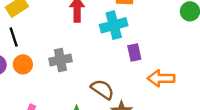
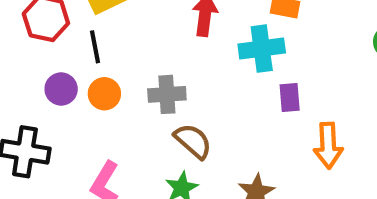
orange arrow: (161, 78) -> (328, 146), turned -100
brown semicircle: (102, 89) -> (193, 141), moved

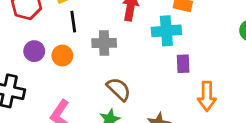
black line: (95, 47) -> (73, 22), moved
gray cross: (167, 94) -> (104, 43), moved

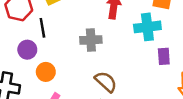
black line: (73, 22) -> (42, 28), moved
orange circle: (62, 56) -> (46, 72), moved

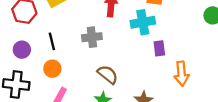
black line: (42, 28) -> (52, 41), moved
purple circle: (27, 50) -> (22, 50), moved

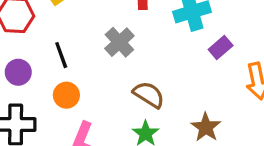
gray cross: (92, 37) -> (119, 42), turned -30
purple rectangle: (159, 48) -> (221, 48), turned 63

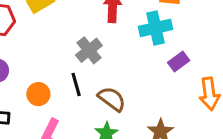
black line: (61, 55) -> (76, 84), moved

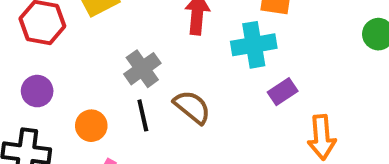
gray cross: (89, 50) -> (142, 69), moved
brown semicircle: (112, 99) -> (192, 107), moved

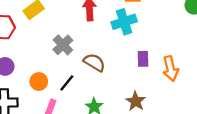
purple rectangle: (283, 92) -> (143, 59), moved, turned -49
black line: (143, 115) -> (67, 83), moved, turned 60

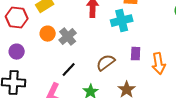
brown semicircle: (94, 62) -> (106, 63), moved, turned -72
orange circle: (39, 82) -> (48, 34), moved

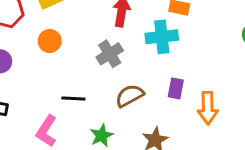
gray cross: (68, 37) -> (110, 54), moved
black line: (69, 70) -> (73, 99), turned 42

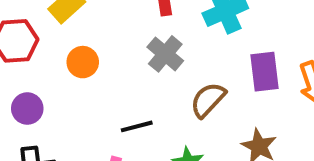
purple rectangle: (176, 88) -> (265, 72), size x1.4

